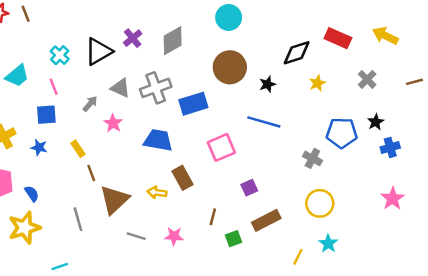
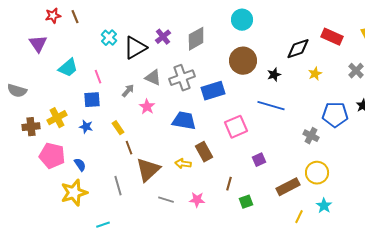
cyan cross: (60, 55) -> (109, 38), moved
brown rectangle: (266, 220) -> (288, 187), moved

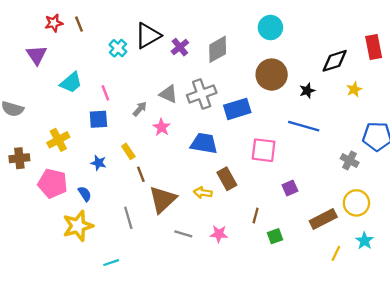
red rectangle: (332, 37) -> (374, 47), turned 55
black triangle: (135, 48) -> (148, 36), moved
brown cross: (31, 127) -> (19, 158), moved
blue star: (86, 127) -> (98, 163), moved
pink square: (236, 127) -> (264, 150), turned 30

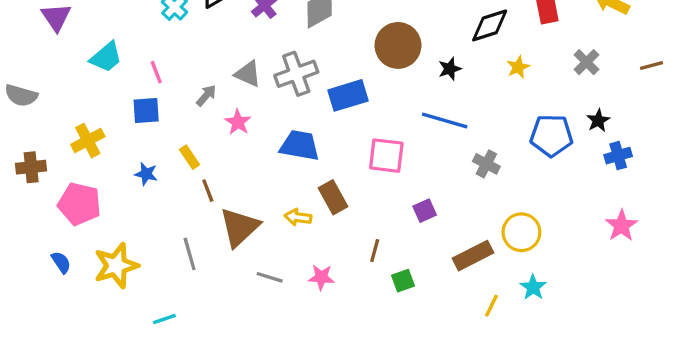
gray cross: (350, 161) -> (486, 164), moved
blue semicircle: (85, 194) -> (61, 262), moved

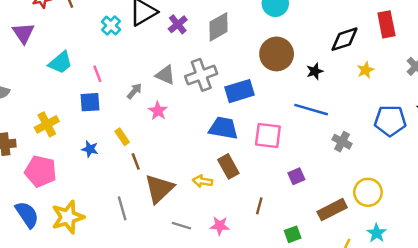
blue trapezoid: (300, 146) -> (223, 128), moved
blue semicircle: (61, 262) -> (27, 215), size x1.6
green square: (403, 281) -> (293, 234), moved

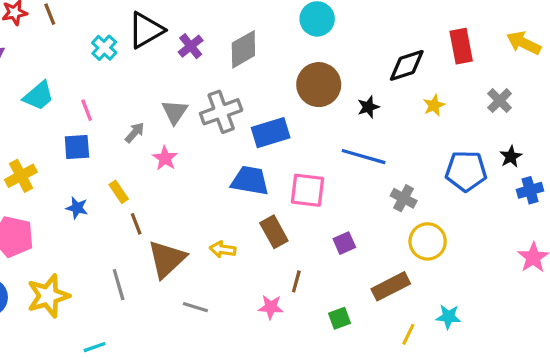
gray triangle: (165, 75) -> (175, 112), turned 40
brown rectangle: (228, 166) -> (274, 232), moved
yellow circle: (368, 192) -> (428, 241), moved
pink star: (220, 226) -> (271, 307), moved
cyan star: (377, 233) -> (448, 317), turned -30

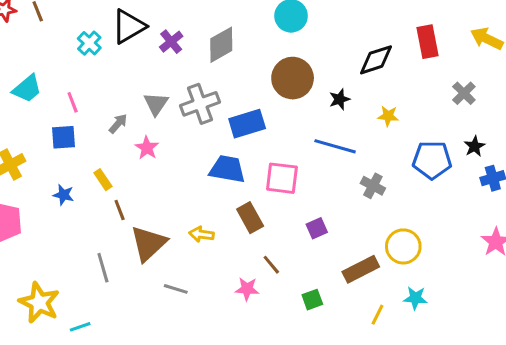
yellow star: (434, 105) -> (388, 116), moved, turned 30
yellow circle: (428, 241) -> (403, 246), moved
brown line: (296, 281) -> (271, 265), turned -55
yellow star: (48, 296) -> (39, 303), moved, turned -30

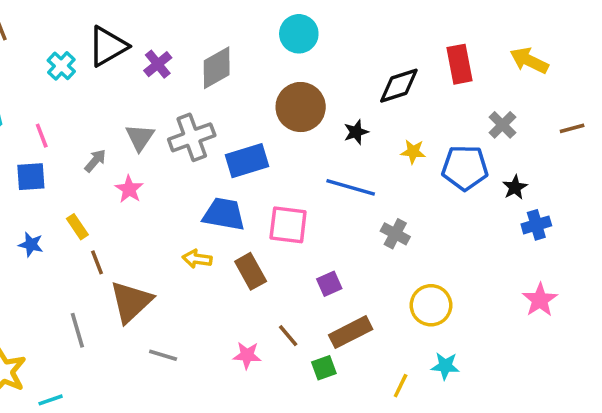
blue pentagon: (432, 160) -> (465, 168), moved
yellow arrow: (202, 234) -> (197, 259), moved
brown line: (271, 265) -> (288, 336), moved
brown rectangle: (361, 269) -> (351, 332), moved

